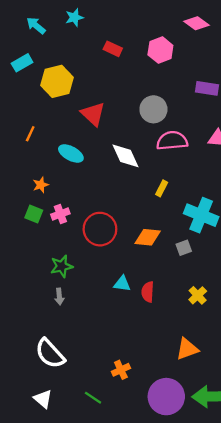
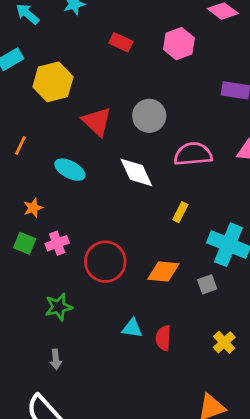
gray circle: (153, 109) -> (149, 116), moved
gray arrow: (59, 297) -> (56, 359), moved

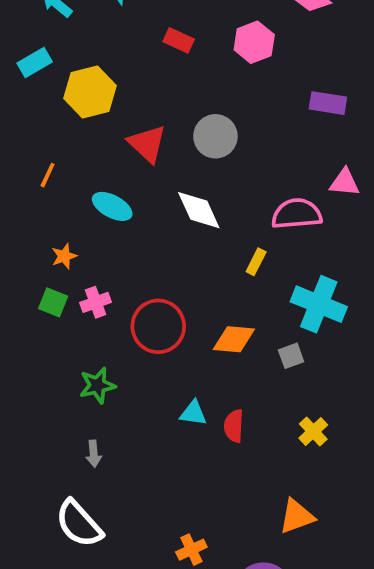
pink semicircle: (193, 154) -> (297, 214), moved

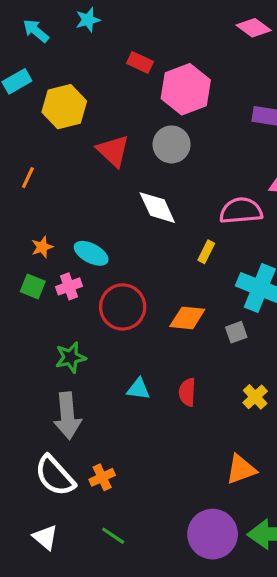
pink hexagon: (254, 42) -> (186, 89), moved, size x1.4
cyan ellipse: (112, 206) -> (91, 253), moved
cyan triangle: (193, 413) -> (138, 389), moved
gray arrow: (94, 454) -> (67, 416), size x2.0
orange cross: (191, 550) -> (102, 477), moved

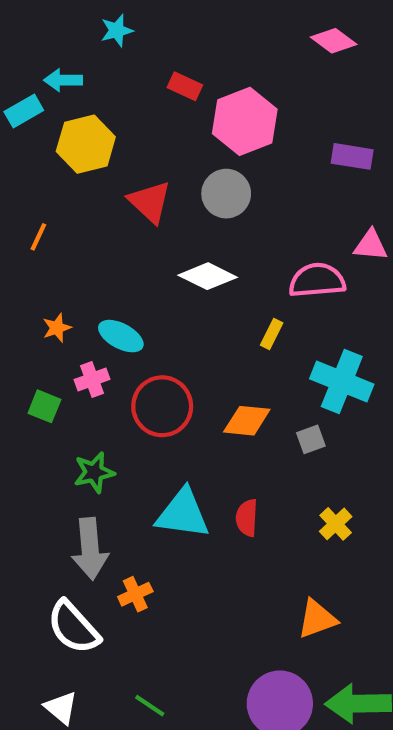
cyan arrow: (36, 31) -> (63, 80), moved, turned -40
white diamond: (157, 208) -> (208, 276), turned -39
green square: (33, 286) -> (44, 406), moved
cyan triangle: (138, 389) -> (183, 514), size x1.8
orange cross: (102, 477) -> (135, 594), moved

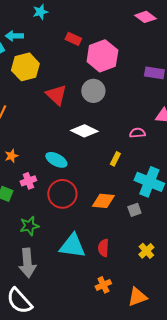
pink semicircle: (317, 280) -> (137, 133), size x0.6
cyan ellipse: (121, 336) -> (56, 160), moved
orange cross: (135, 594) -> (103, 285), moved

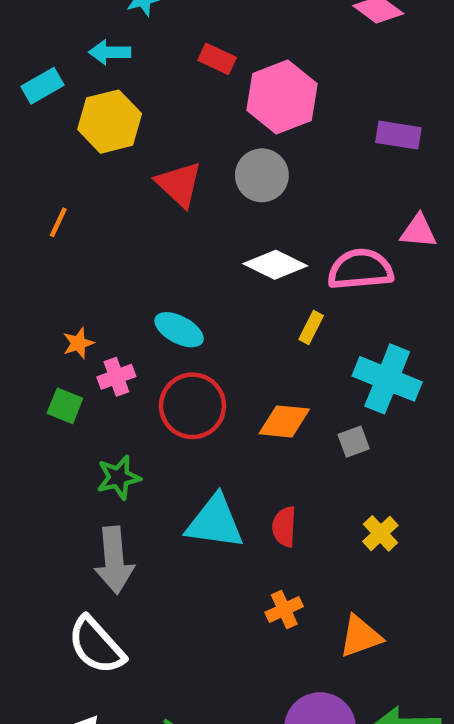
cyan arrow: (14, 36) -> (110, 52), moved
white diamond: (84, 131) -> (275, 265), moved
pink semicircle: (137, 133) -> (360, 269), size x1.8
orange star: (11, 156) -> (78, 343), moved

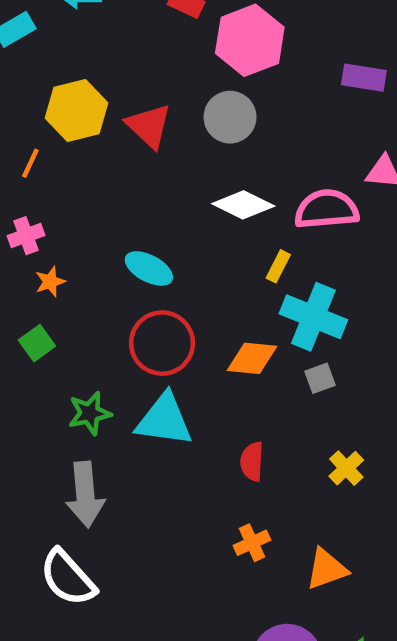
yellow hexagon: (110, 122) -> (76, 111), moved
pink cross: (116, 377) -> (26, 236), moved
cyan cross: (387, 379) -> (313, 317), moved
green square: (65, 406) -> (37, 343), turned 32
cyan triangle: (215, 522) -> (164, 420), moved

